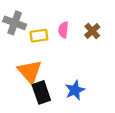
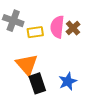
pink semicircle: (63, 30) -> (57, 27), size x1.5
brown cross: (92, 31) -> (73, 28), moved

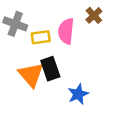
brown cross: (73, 28) -> (94, 15), moved
black rectangle: (37, 83) -> (50, 69), moved

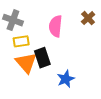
brown cross: (94, 15) -> (88, 18), moved
yellow rectangle: (41, 37) -> (21, 41), moved

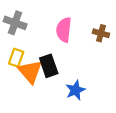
brown cross: (88, 18) -> (101, 33), moved, turned -32
yellow rectangle: (21, 41) -> (16, 58), moved, turned -63

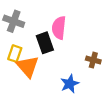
brown cross: (101, 33) -> (93, 60), moved
black rectangle: (49, 66) -> (45, 43), moved

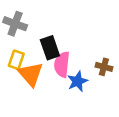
pink semicircle: (59, 28) -> (62, 65), moved
blue star: (70, 84) -> (78, 81), moved

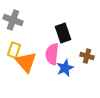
black rectangle: (50, 48) -> (63, 33), moved

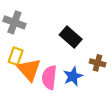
black rectangle: (63, 33) -> (71, 37), turned -30
pink semicircle: (52, 54) -> (49, 77), moved

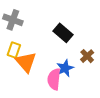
brown cross: (98, 63) -> (87, 56), turned 32
pink semicircle: (49, 77) -> (54, 79), moved

